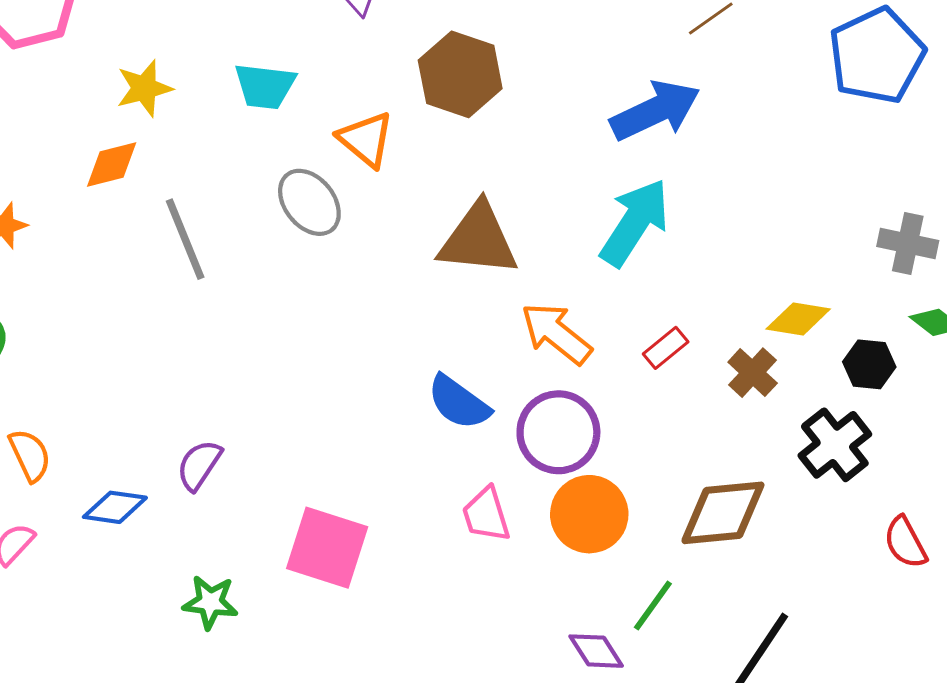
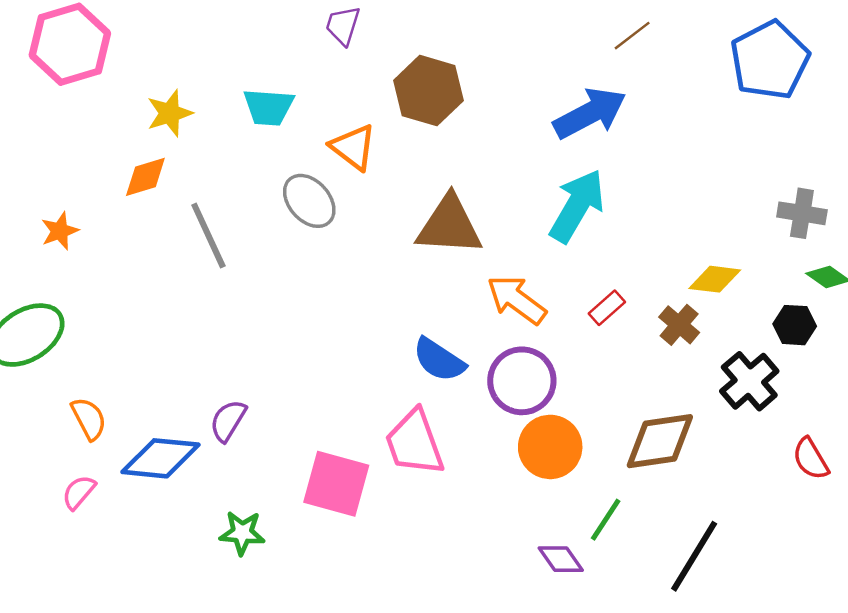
black hexagon: (869, 364) -> (795, 325), moved
blue diamond: (115, 507) -> (161, 458), size x1.5
pink trapezoid: (486, 515) -> (415, 443), moved, size x1.5

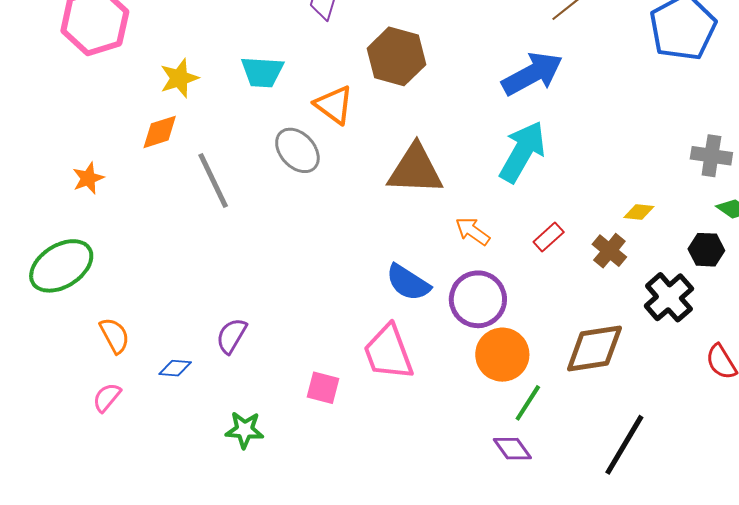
yellow diamond: (715, 279) -> (639, 212), size x0.7
orange arrow: (517, 300) -> (473, 231), size x0.7
blue diamond: (161, 458) -> (175, 368), size x0.5
pink square: (336, 484) -> (323, 388), size x0.6
green line: (606, 520) -> (528, 403), moved

